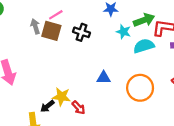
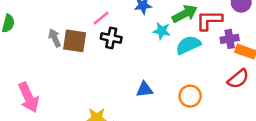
pink line: (56, 15) -> (101, 18), moved
orange circle: (140, 88) -> (190, 96), size x0.7

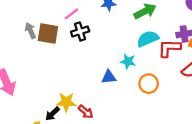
red L-shape: (209, 20) -> (169, 48), moved
cyan star: (162, 31) -> (128, 61), moved
black cross: (111, 38) -> (80, 31), turned -30

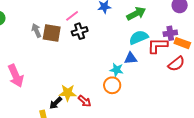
cyan star: (128, 61) -> (117, 70), moved
blue triangle: (109, 77) -> (131, 58), moved
orange circle: (149, 84) -> (112, 85), moved

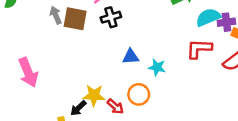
cyan semicircle: (139, 37) -> (208, 17), moved
red L-shape: (157, 46) -> (199, 49), moved
blue triangle: (131, 58) -> (131, 57), moved
orange circle: (112, 85) -> (139, 94), moved

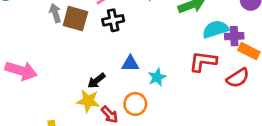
cyan star: (157, 67) -> (157, 77), turned 30
pink arrow: (28, 72) -> (21, 71), turned -56
black arrow: (78, 108) -> (96, 81), moved

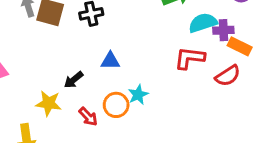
cyan star: (157, 77) -> (138, 95), moved
yellow star: (88, 101) -> (49, 103), moved

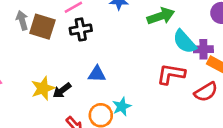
cyan semicircle: (203, 23) -> (185, 42), turned -116
yellow star: (49, 103) -> (43, 88), moved, turned -30

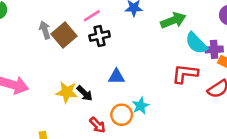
brown square: (42, 27) -> (64, 35), turned 35
yellow star: (43, 88) -> (67, 92), turned 30
black arrow: (62, 90) -> (85, 93), turned -96

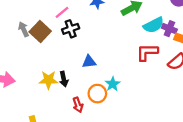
cyan semicircle: (196, 43) -> (154, 25), turned -66
purple cross: (214, 49) -> (169, 29), turned 32
black arrow: (85, 93) -> (64, 79), turned 40
red arrow: (97, 125) -> (78, 105), turned 32

